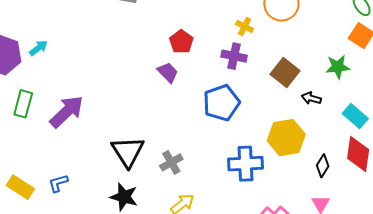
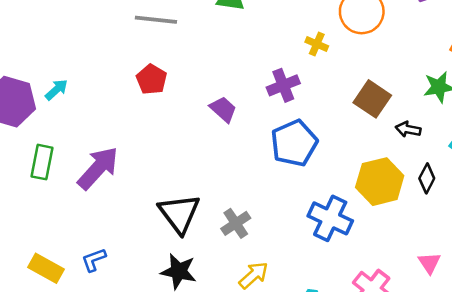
red pentagon: (181, 42) -> (152, 79), moved
purple cross: (234, 56) -> (283, 85), moved, turned -30
blue cross: (246, 164) -> (330, 218), turned 32
black diamond: (323, 166) -> (427, 178), moved

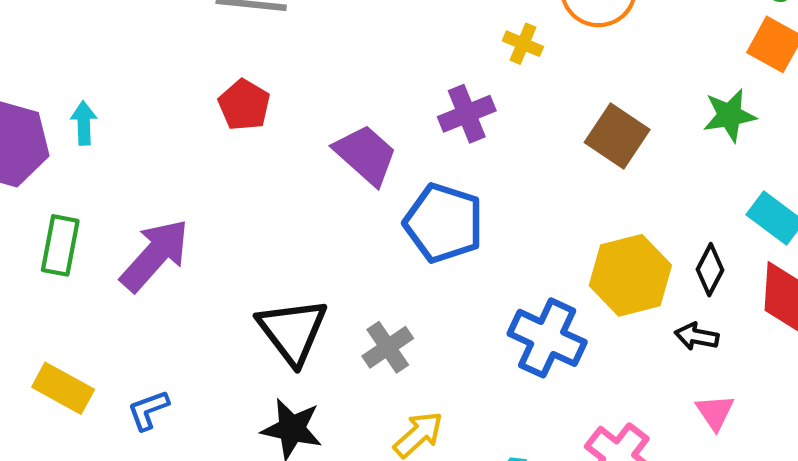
cyan arrow: (56, 90) -> (84, 123), turned -50
purple trapezoid: (223, 109) -> (366, 155), size x1.4
black arrow: (408, 129) -> (697, 336), moved
blue pentagon: (294, 143) -> (444, 223), moved, turned -30
yellow rectangle: (46, 268) -> (63, 388), moved

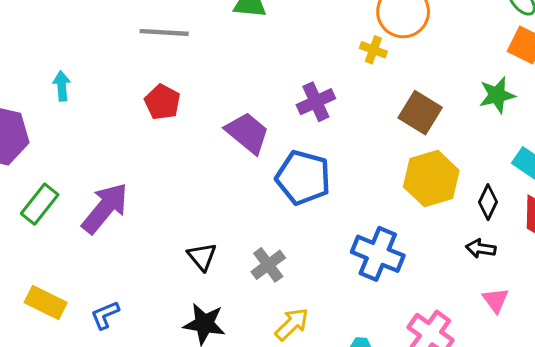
yellow cross: (523, 44) -> (373, 50), moved
cyan arrow: (84, 123) -> (62, 86), moved
green rectangle: (60, 245) -> (40, 204), turned 30
yellow hexagon: (630, 275) -> (431, 179), moved
black triangle: (292, 331) -> (202, 256), size x0.6

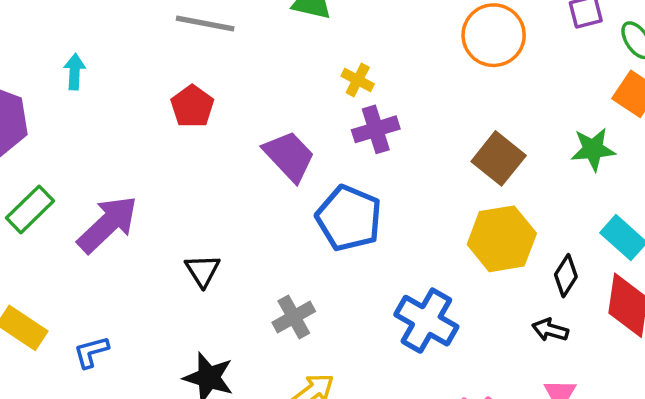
yellow cross: (373, 50) -> (358, 80), moved
black triangle: (202, 256) -> (202, 271), moved

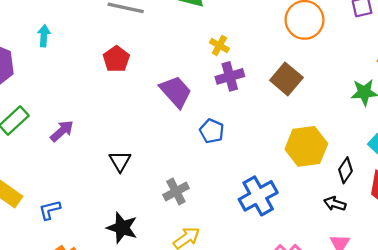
brown square: (499, 158) -> (286, 79), moved
blue pentagon: (349, 218) -> (212, 131), size x0.6
purple arrow: (108, 224) -> (62, 131), size x0.6
blue cross: (426, 321) -> (258, 196), turned 30

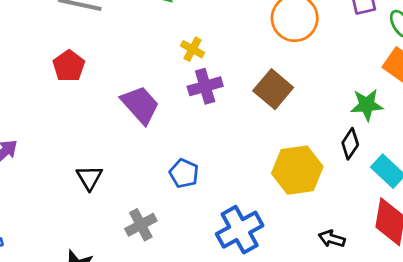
blue pentagon: (212, 131) -> (184, 173), moved
black triangle: (120, 161) -> (89, 178), moved
black diamond: (345, 170) -> (350, 144), moved

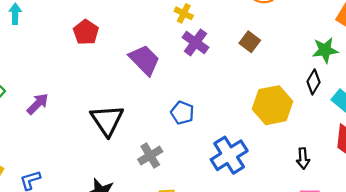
purple cross: (205, 86) -> (195, 42), turned -35
brown square: (273, 89) -> (250, 42), size x0.7
black triangle: (89, 178) -> (107, 120), size x1.6
black arrow: (332, 239) -> (303, 158), turned -108

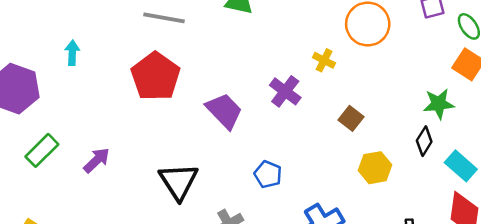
yellow cross: (184, 13) -> (324, 60), moved
red pentagon: (86, 32) -> (156, 76), size x1.6
brown square: (250, 42) -> (351, 118), moved
yellow hexagon: (272, 105) -> (375, 168), size x0.7

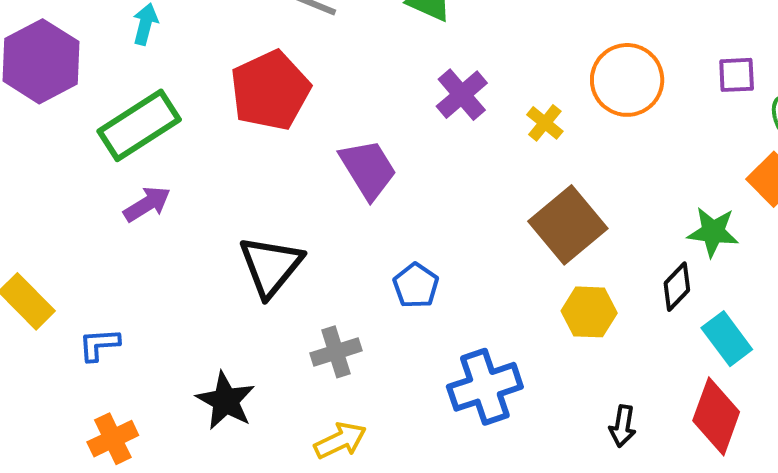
purple cross: (285, 91) -> (462, 95), moved
brown square: (351, 118) -> (568, 225), size x1.8
green rectangle: (42, 150) -> (139, 125), moved, size x1.4

